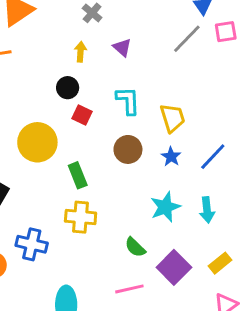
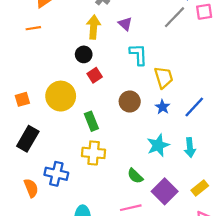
yellow arrow: (81, 52) -> (94, 27), size x1.5
cyan L-shape: (128, 101) -> (138, 54), moved
red square: (82, 115) -> (95, 75), turned 32

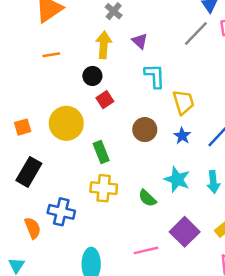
orange line: (33, 28) -> (51, 55), moved
cyan star: (158, 145) -> (177, 179), turned -30
green semicircle: (135, 176) -> (147, 198), moved

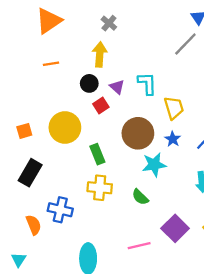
purple triangle: (140, 41) -> (117, 87), moved
brown circle: (145, 130) -> (138, 133), size x1.4
cyan star: (177, 179) -> (154, 165), moved, turned -30

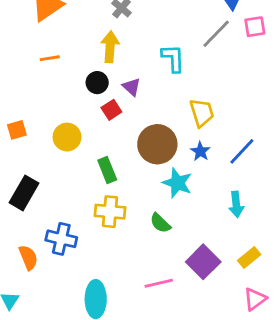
cyan L-shape: (147, 83) -> (173, 58), moved
yellow circle: (65, 127) -> (67, 137), size x0.7
orange square: (24, 131) -> (17, 130), moved
cyan star: (154, 165) -> (177, 183), turned 30

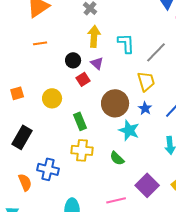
gray line: (216, 34) -> (156, 52), moved
yellow arrow: (110, 47) -> (94, 36), moved

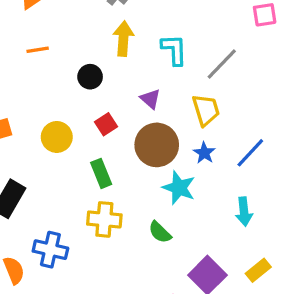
purple triangle: (97, 63) -> (150, 99), moved
red square: (83, 79) -> (106, 124), moved

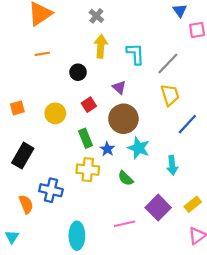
yellow trapezoid: (206, 110) -> (170, 95), moved
blue star: (204, 153) -> (107, 149), moved
cyan arrow: (244, 212) -> (172, 165), moved

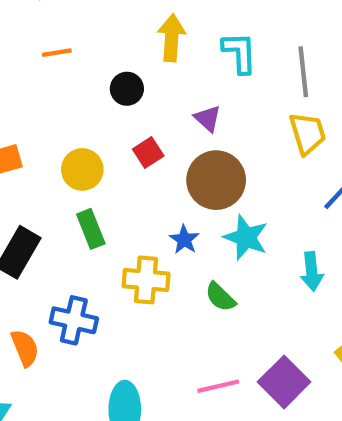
gray line: (168, 64) -> (303, 72), turned -50
green rectangle: (86, 138) -> (91, 229), moved
purple square: (158, 208) -> (284, 382), moved

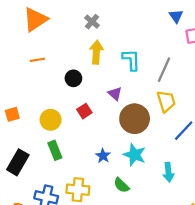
gray line: (303, 72) -> (164, 70), turned 30
brown circle: (216, 180) -> (135, 119), moved
yellow cross: (146, 280) -> (78, 190), moved

